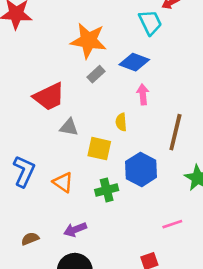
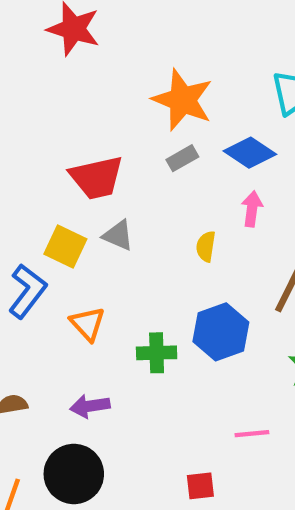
yellow square: (99, 149) -> (65, 246), moved

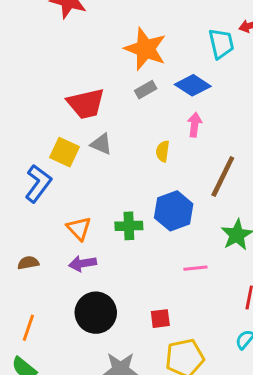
orange triangle: (88, 324) -> (79, 229), moved
pink line: (252, 434) -> (195, 268), moved
black circle: (74, 474) -> (96, 313), moved

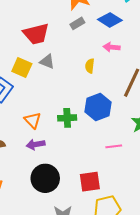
pink arrow: (195, 125) -> (112, 47), turned -91
red square: (160, 319) -> (90, 182), size x1.5

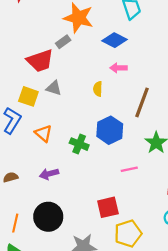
gray rectangle: (77, 23) -> (63, 42), moved
green cross: (67, 118) -> (79, 144), turned 30
orange triangle: (33, 120) -> (43, 133), moved
black circle: (45, 178) -> (48, 217), moved

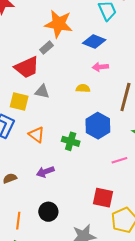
yellow semicircle: (98, 89) -> (83, 88), turned 96
red square: (108, 207) -> (103, 198), turned 30
black circle: (48, 217) -> (48, 212), size x0.7

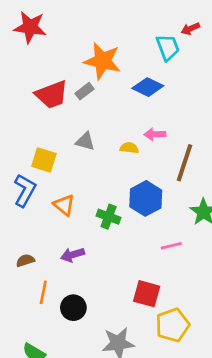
red trapezoid: (27, 67) -> (52, 95), moved
pink arrow: (100, 67) -> (155, 134), moved
gray triangle: (42, 92) -> (85, 141), moved
orange line: (18, 221) -> (43, 292), moved

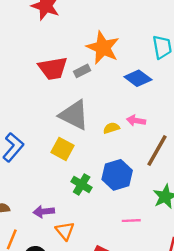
gray triangle: (85, 141) -> (74, 115), size x1.8
yellow semicircle: (129, 148) -> (111, 128), turned -35
yellow square: (44, 160) -> (63, 149), moved
orange triangle: (64, 205) -> (65, 231), moved

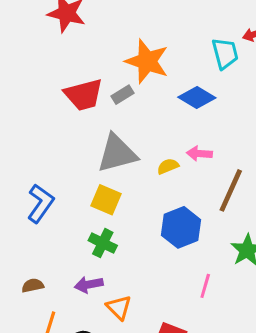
gray triangle: (74, 115) -> (117, 153), turned -36
green cross: (82, 185) -> (103, 243), moved
pink line: (131, 221) -> (205, 286), turned -66

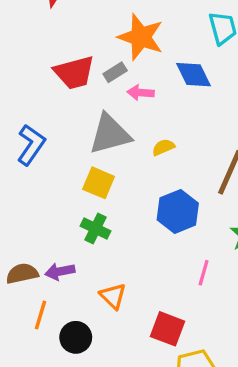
blue diamond: (197, 97) -> (193, 75), turned 33
pink arrow: (199, 154) -> (141, 93), moved
blue L-shape: (41, 203) -> (31, 145), moved
brown semicircle: (33, 285) -> (22, 274), size x1.4
purple arrow: (89, 285) -> (60, 271), moved

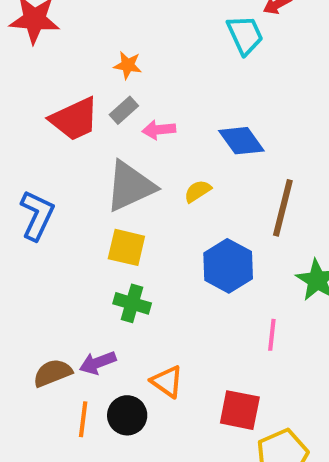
orange star: (141, 37) -> (128, 65), moved, size x0.5
blue diamond: (193, 75) -> (241, 141), moved
black circle: (76, 337) -> (127, 415), moved

